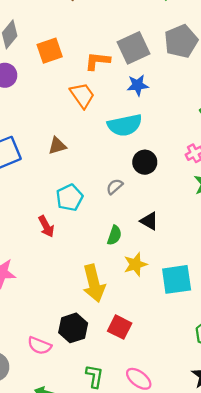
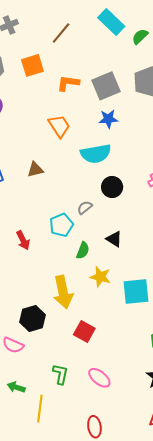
orange square: (50, 51) -> (32, 65), moved
orange L-shape: (97, 61) -> (68, 83), moved
cyan pentagon: (69, 198) -> (61, 225), moved
yellow star: (135, 264) -> (100, 277), turned 30
black hexagon: (73, 328) -> (33, 318), moved

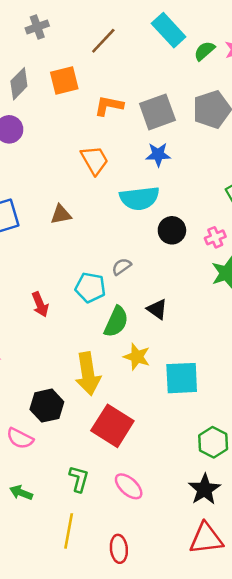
black circle: (112, 187) -> (172, 230), moved
cyan pentagon: (61, 225) -> (90, 288), turned 30
green semicircle: (83, 250) -> (116, 322), size x1.4
red square: (84, 331) -> (112, 426), size x1.5
yellow line: (40, 409) -> (69, 531), moved

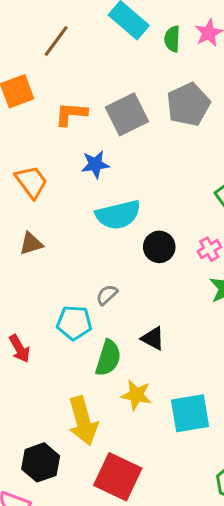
green semicircle: (204, 51) -> (172, 39), turned -40
blue star: (158, 154) -> (95, 164), moved
orange trapezoid: (95, 160) -> (31, 182), moved

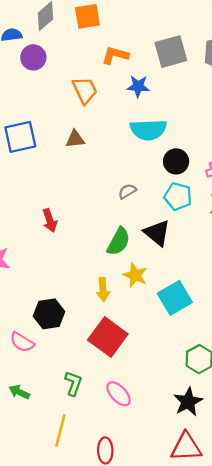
orange L-shape: (71, 114) -> (115, 55), moved
cyan pentagon: (74, 323) -> (178, 196), moved
black triangle: (153, 338) -> (157, 233), size x1.4
cyan square: (190, 413) -> (175, 298), turned -32
yellow arrow: (83, 421) -> (103, 290), moved, size x0.6

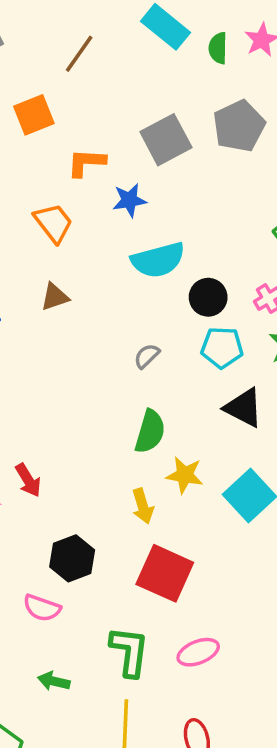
red arrow: (50, 220) -> (28, 480), moved
black triangle: (157, 233) -> (244, 408), moved
green L-shape: (73, 383) -> (129, 651), size x1.4
pink ellipse: (119, 394) -> (198, 652), turned -56

